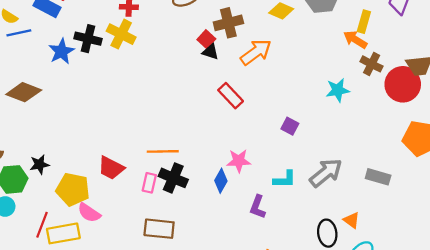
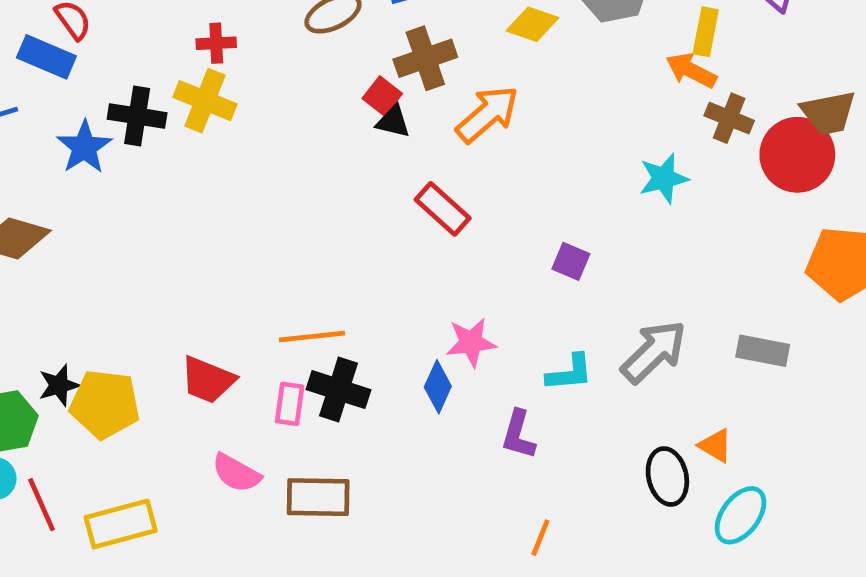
yellow pentagon: (73, 189) -> (105, 404), moved
pink semicircle: (89, 213) -> (236, 473), moved
red line: (42, 225) -> (41, 505), moved, turned -40

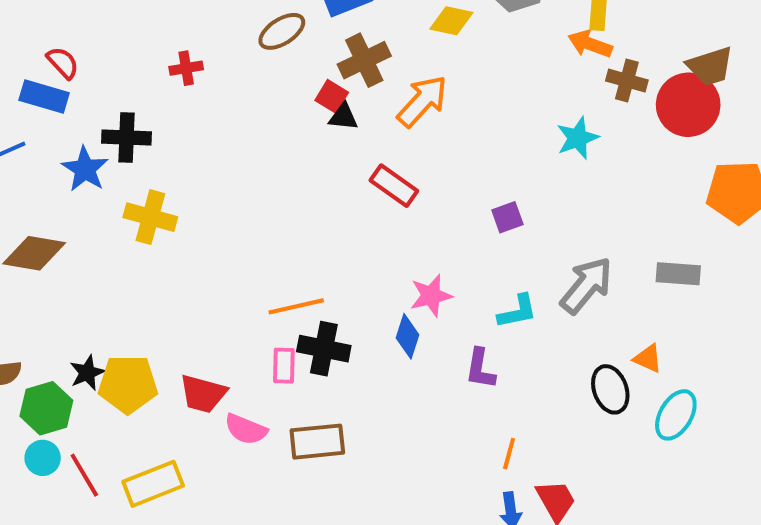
yellow cross: (205, 101) -> (150, 217), moved
purple square: (571, 261) -> (507, 217), turned -36
red trapezoid: (208, 380) -> (203, 394), moved

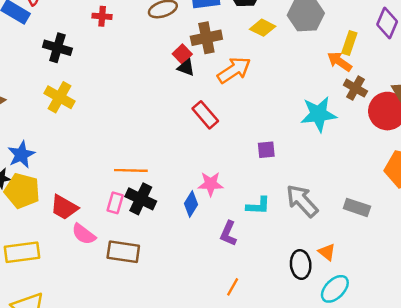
cyan star: (578, 138) -> (318, 114), size x1.4
blue star: (85, 169) -> (21, 155), moved
gray arrow: (586, 285) -> (302, 201), turned -96

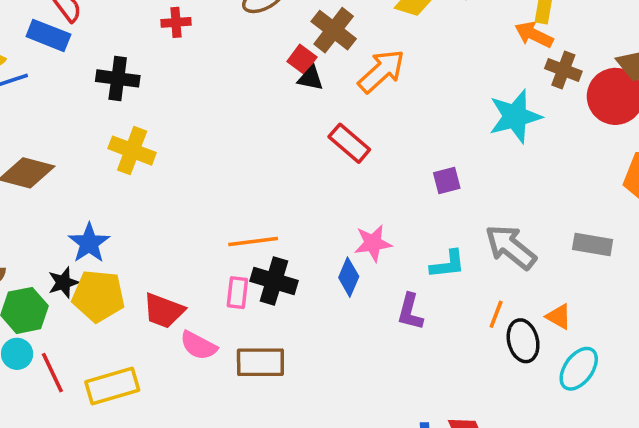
brown cross: (206, 38) -> (334, 30), turned -32
orange line: (233, 287) -> (496, 314), moved

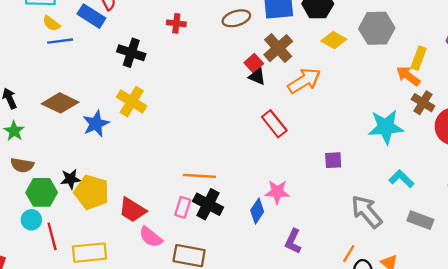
blue star: (89, 243) -> (96, 124), moved
cyan L-shape: (448, 264) -> (401, 179), moved, turned -140

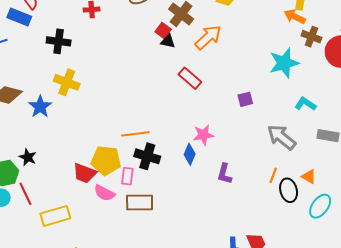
black star: (71, 179) -> (28, 157), turned -30
yellow pentagon: (92, 192) -> (106, 160), moved
pink rectangle: (183, 207) -> (127, 176), moved
red line: (52, 236) -> (25, 194), moved

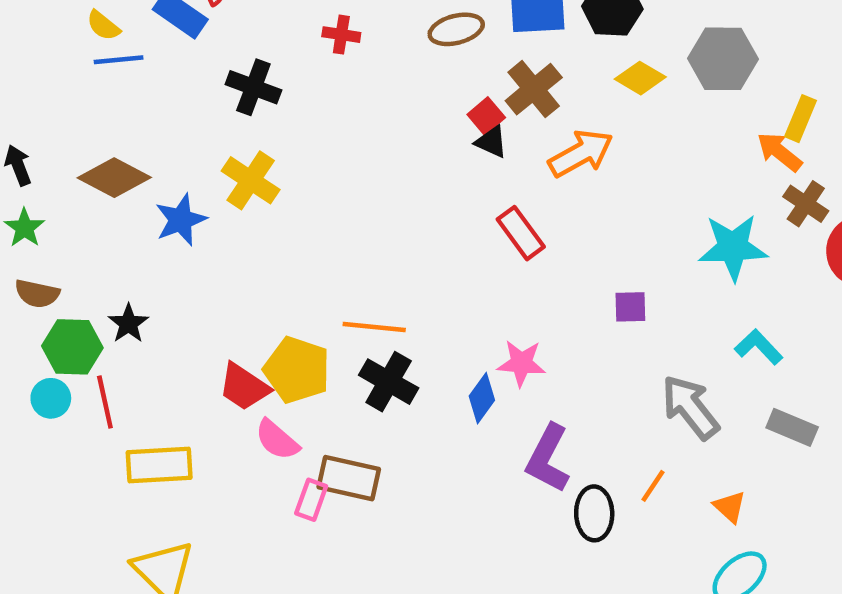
purple L-shape: (224, 174) -> (548, 458), size x1.4
pink rectangle: (127, 176) -> (311, 500), moved
black ellipse: (289, 190) -> (594, 513), moved

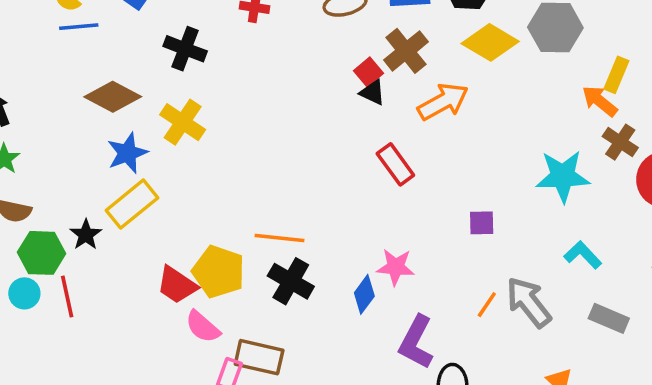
yellow diamond: (640, 78) -> (490, 42), size x1.4
brown diamond: (114, 178) -> (113, 97), moved
yellow rectangle: (159, 465) -> (132, 204), moved, turned -36
orange line: (653, 486) -> (487, 305), moved

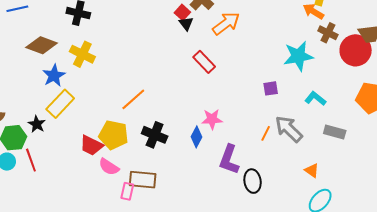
black triangle: (373, 92) -> (186, 24), turned 35
purple square: (482, 223) -> (271, 88), moved
orange line: (280, 238) -> (133, 99), moved, turned -40

